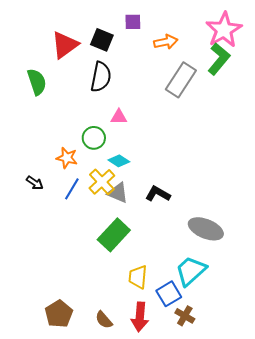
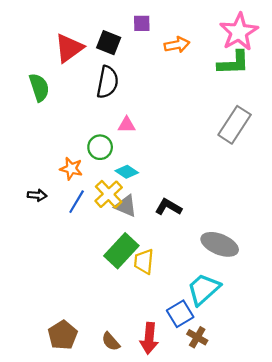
green L-shape: (219, 59) -> (234, 63), turned 48
gray rectangle: (181, 80) -> (235, 125), moved
black arrow: (35, 183) -> (37, 195), turned -30
yellow trapezoid: (138, 277) -> (144, 261), moved

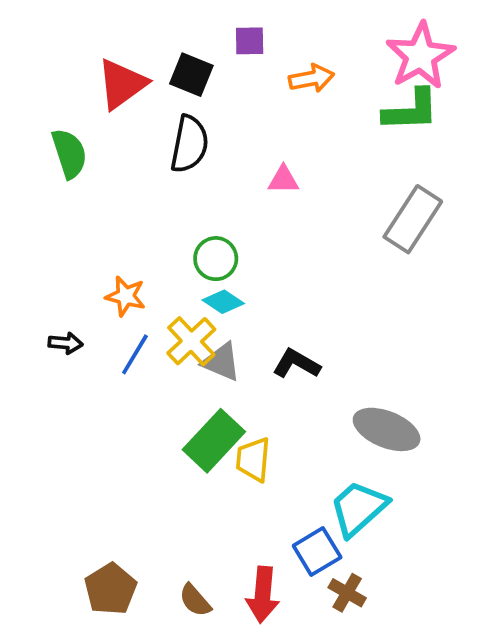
pink triangle: (127, 125) -> (283, 180), moved
green circle: (100, 147) -> (216, 259), moved

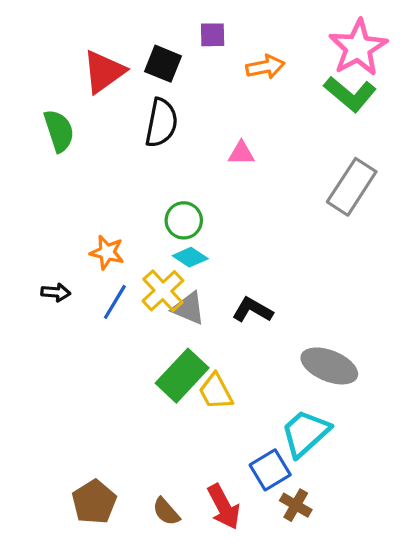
green L-shape: (411, 110) -> (350, 94), turned 42
yellow trapezoid: (253, 459) -> (216, 392), turned -33
red arrow: (263, 595) -> (224, 507), turned -33

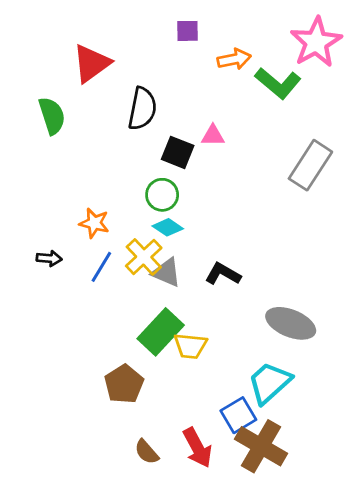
black square: (163, 64) -> (178, 152), moved
green L-shape: (350, 94) -> (278, 83), moved
yellow trapezoid: (216, 392) -> (190, 346), turned -56
brown pentagon: (94, 502) -> (124, 384), moved
brown cross: (296, 505) -> (261, 446), size x1.8

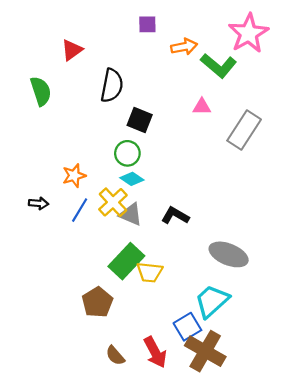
red triangle: (91, 63) -> (72, 50), size x0.7
pink triangle: (213, 135) -> (202, 107), moved
orange star: (94, 223) -> (74, 176), turned -30

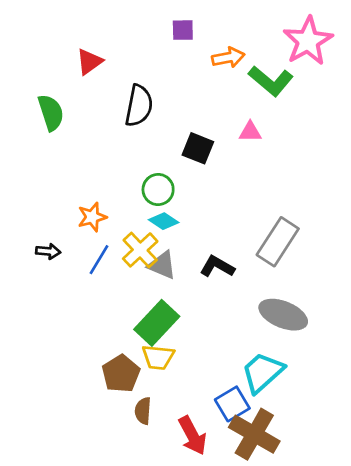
black square: (140, 120) -> (198, 148), moved
gray rectangle: (244, 130) -> (278, 242), moved
yellow trapezoid: (150, 272) -> (158, 357), moved
brown semicircle: (115, 356) -> (143, 411), moved, turned 45

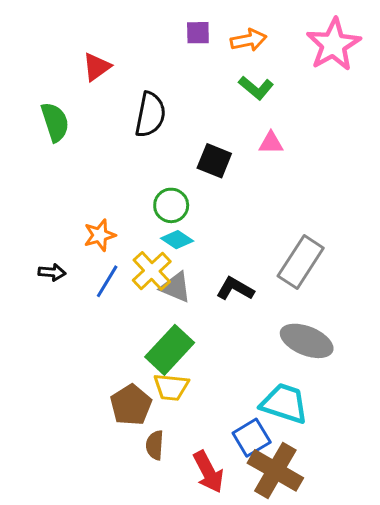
orange arrow: (228, 58) -> (249, 40), moved
green L-shape: (271, 81) -> (256, 88), moved, size x0.7
cyan trapezoid: (263, 372) -> (284, 403), turned 60

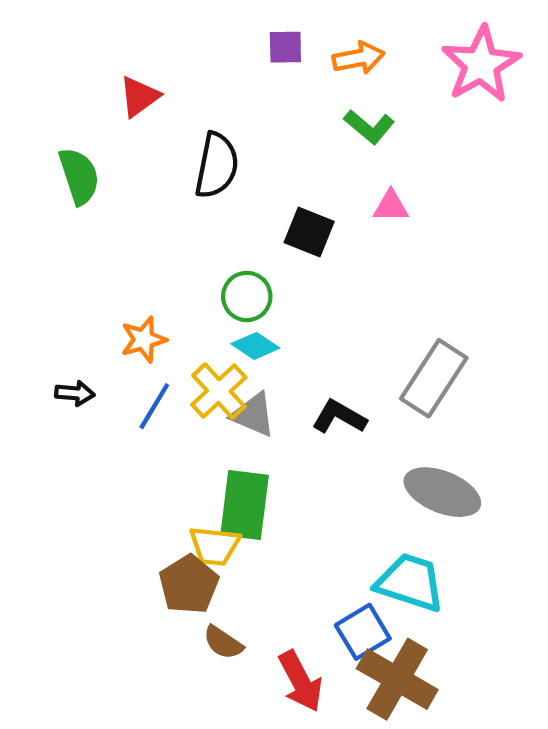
green rectangle: (170, 350) -> (245, 505), turned -36
yellow trapezoid: (171, 387) -> (215, 546), moved
brown semicircle: (155, 445) -> (223, 643), turned -60

